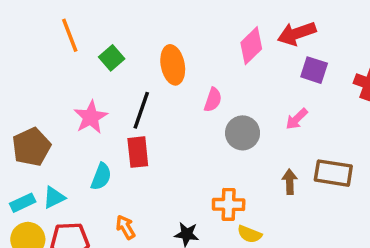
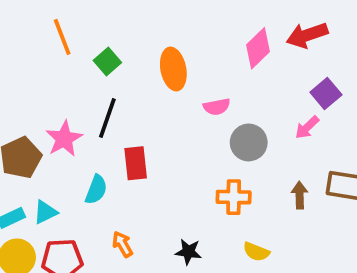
purple square: (314, 70) -> (326, 93), moved, turned 32
pink semicircle: (213, 100) -> (217, 107), turned 60
black line: (141, 110) -> (107, 118), moved
pink star: (91, 117) -> (64, 139), moved
orange cross: (229, 204) -> (234, 197), moved

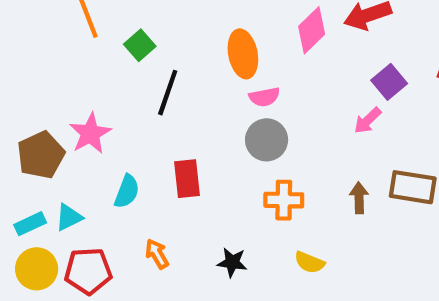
orange ellipse: (173, 69) -> (243, 54), moved
black line: (107, 118) -> (168, 93), moved
gray circle: (249, 142) -> (267, 140), moved
red rectangle: (136, 163) -> (187, 179), moved

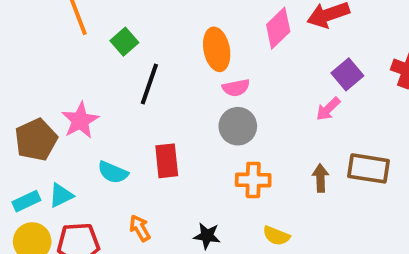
cyan semicircle: (127, 191) -> (113, 172), turned 92

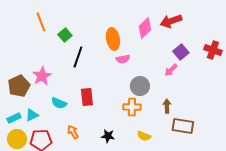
gray circle: (238, 126) -> (140, 86), moved
brown rectangle: (369, 168) -> (183, 126), moved

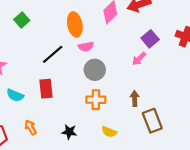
black line: (78, 57) -> (53, 54), moved, turned 30
gray circle: (140, 86) -> (95, 70), moved
brown rectangle: (183, 126) -> (152, 121), turned 60

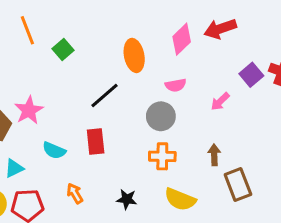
purple square: (150, 39) -> (251, 75), moved
pink semicircle: (86, 47) -> (176, 85), moved
yellow semicircle: (109, 132) -> (180, 199), size x1.5

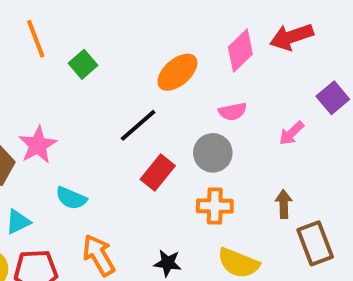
orange ellipse: (134, 55) -> (177, 72), turned 60
red rectangle: (96, 142) -> (158, 173), moved, turned 45
orange arrow: (75, 193) -> (99, 255), size x1.5

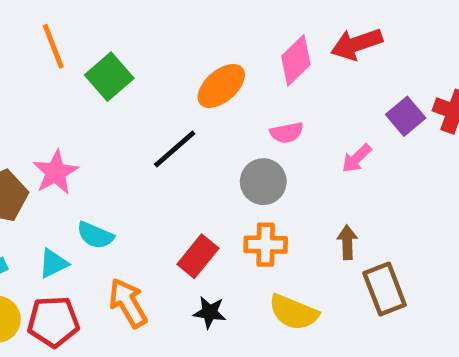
green square: (83, 64) -> (109, 77), size x1.4
red rectangle: (158, 173) -> (198, 256), moved
cyan triangle: (18, 222) -> (53, 263), moved

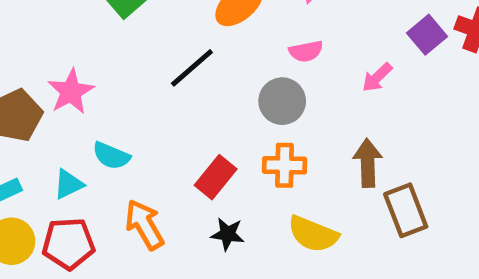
brown arrow: (347, 242) -> (368, 163), size x1.4

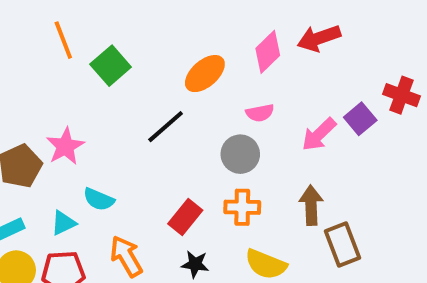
purple square: (427, 35) -> (360, 119), moved
pink arrow: (377, 77) -> (319, 134), size x1.4

